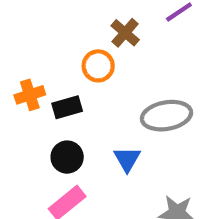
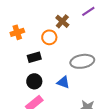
orange cross: (30, 95) -> (17, 32), moved
blue triangle: (127, 159) -> (63, 82), turned -40

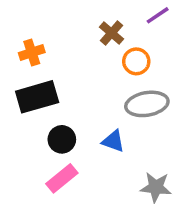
orange circle: (49, 37) -> (136, 61), moved
black rectangle: (34, 57) -> (37, 97), moved, size x1.6

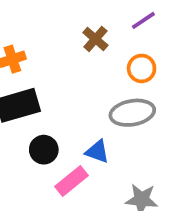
orange circle: (136, 61) -> (142, 68), moved
pink rectangle: (62, 178) -> (71, 181), moved

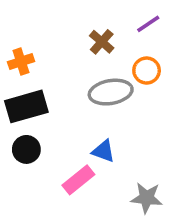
gray ellipse: (132, 113) -> (111, 92), moved
black circle: (44, 150) -> (26, 149), moved

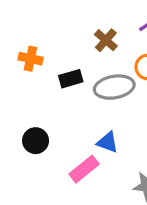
orange cross: (21, 62) -> (31, 59), turned 30
black rectangle: (26, 106) -> (71, 79), moved, size x0.6

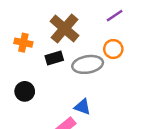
brown cross: (106, 40) -> (65, 28), moved, size x1.6
black circle: (36, 141) -> (25, 91), moved

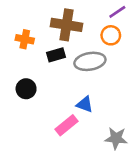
brown cross: (65, 28) -> (66, 25), turned -32
orange circle: (113, 49) -> (111, 35), moved

